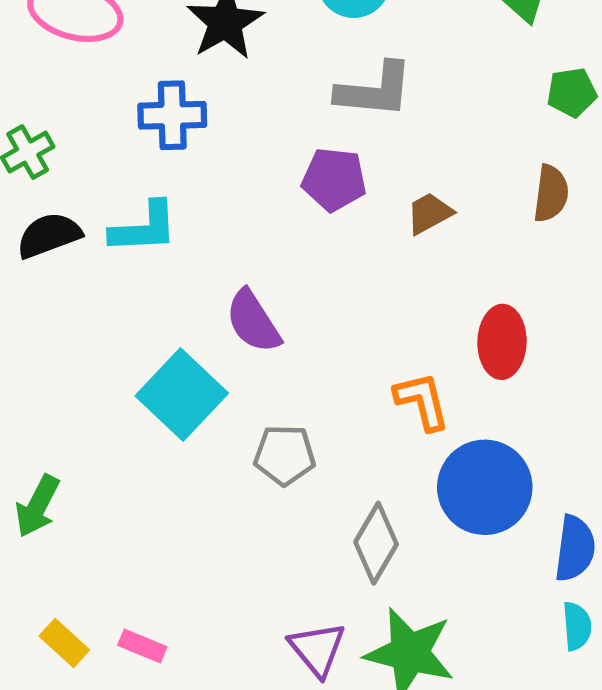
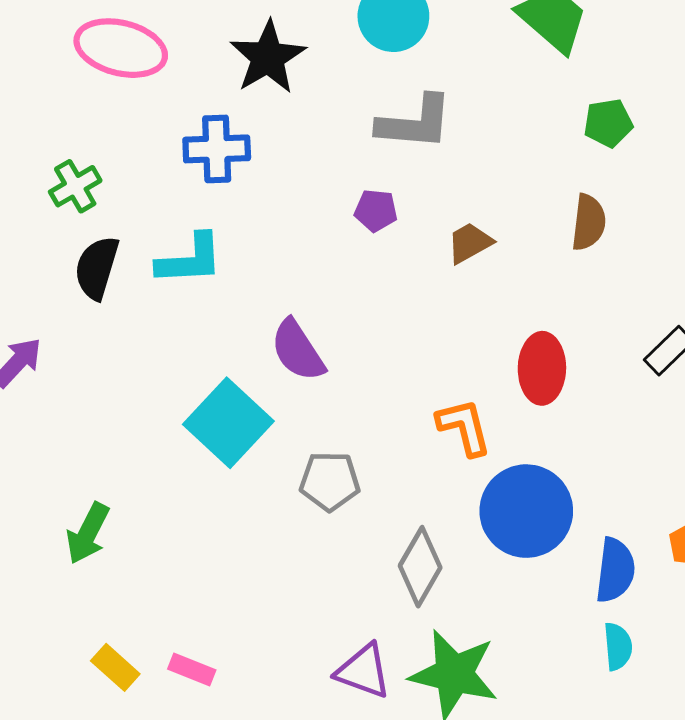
purple pentagon: (334, 179) -> (376, 210), size x0.7
black semicircle: (49, 235) -> (97, 268), turned -52
purple triangle: (317, 649) -> (363, 671), turned -30

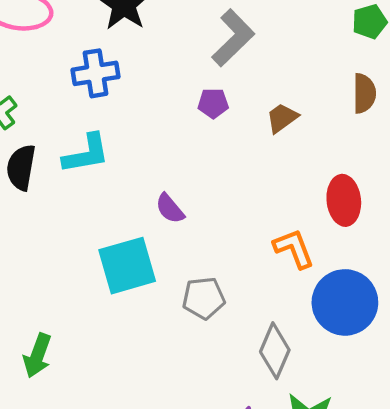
gray L-shape: (415, 123) -> (233, 38), turned -42
purple semicircle: (298, 350) -> (170, 209), size x0.7
cyan square: (228, 423) -> (127, 266), turned 38

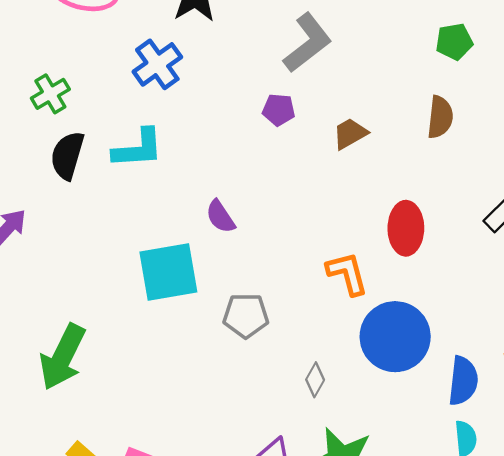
blue cross: (96, 73) -> (157, 64), turned -33
gray diamond: (275, 351) -> (315, 380), size x0.6
green arrow: (37, 356) -> (63, 357), size x1.4

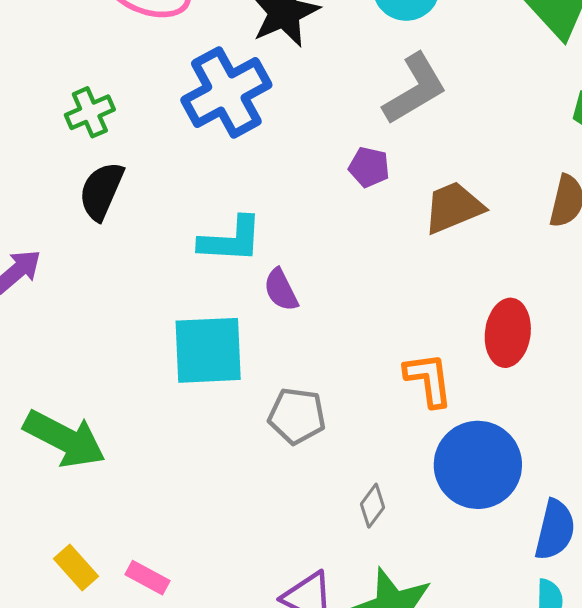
blue cross: (157, 64) -> (226, 92), size x1.4
brown trapezoid: (350, 134) -> (453, 207), size x1.4
cyan L-shape: (138, 149) -> (231, 240), moved
green arrow: (63, 357) -> (65, 439), turned -96

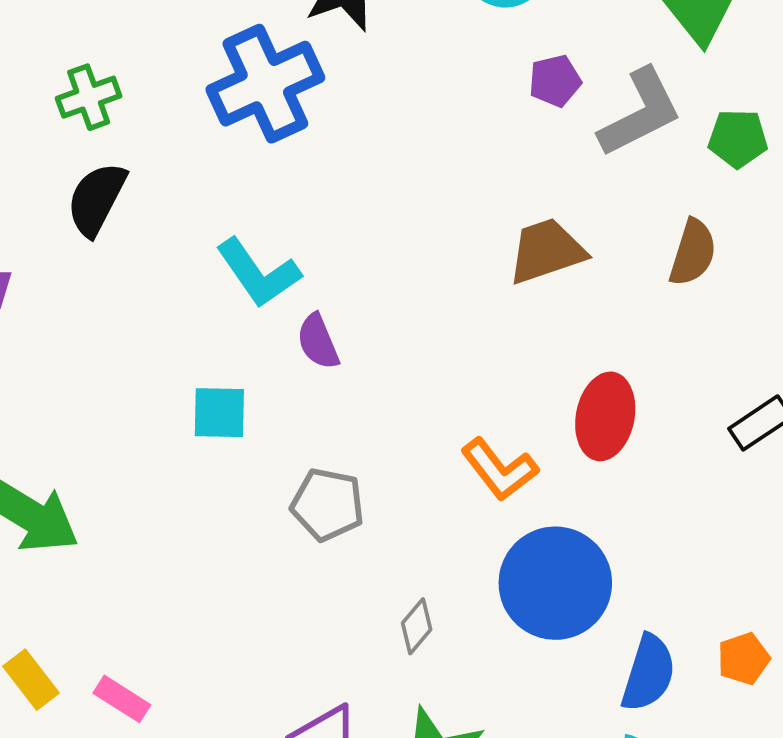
gray L-shape: (415, 89) -> (640, 113), moved
purple pentagon: (369, 167) -> (555, 81), moved, turned -30
cyan L-shape: (231, 240) -> (258, 273), turned 48
cyan square: (208, 350) -> (219, 413), size x0.6
orange L-shape: (429, 380) -> (499, 469), turned 146

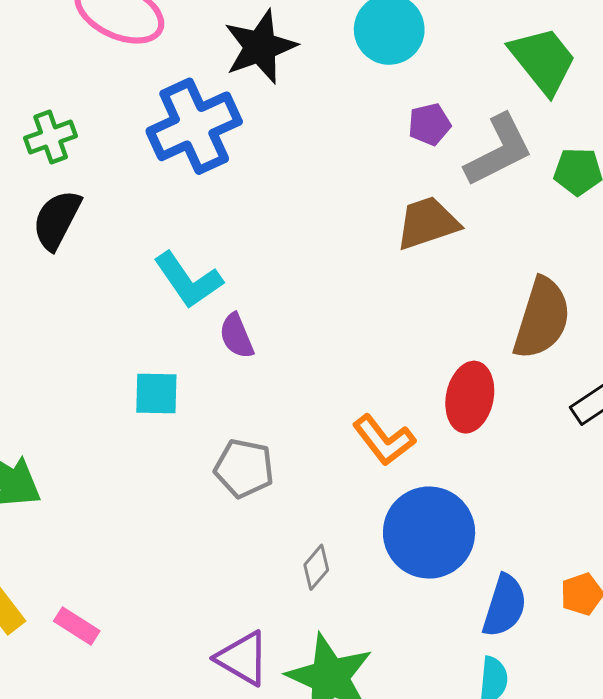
brown trapezoid: (547, 251) -> (427, 223), moved
brown semicircle: (693, 253) -> (542, 318), moved, size x1.5

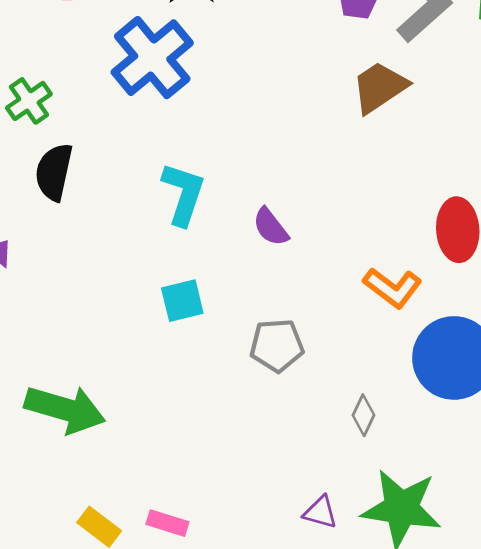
cyan L-shape: (188, 280) -> (183, 194), turned -112
purple semicircle: (237, 336) -> (271, 227), moved
purple triangle: (243, 658) -> (320, 512), size x0.7

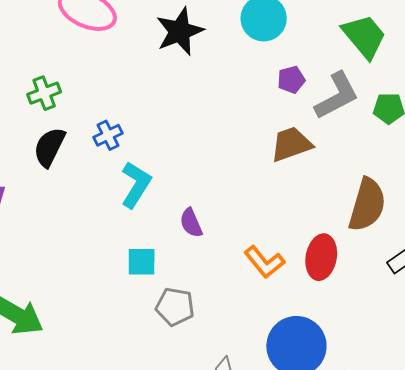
blue cross: (152, 58) -> (108, 135), moved, size x0.5
orange L-shape: (393, 288) -> (264, 262), moved
cyan square: (182, 301) -> (142, 262), moved

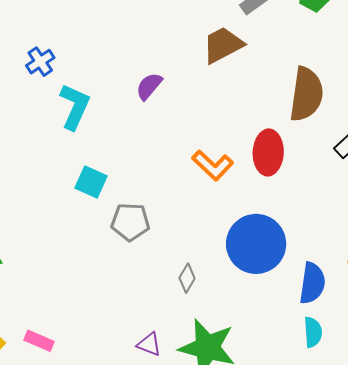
purple semicircle: (191, 223) -> (149, 86), moved, turned 72
cyan square: (142, 262) -> (91, 182), turned 32

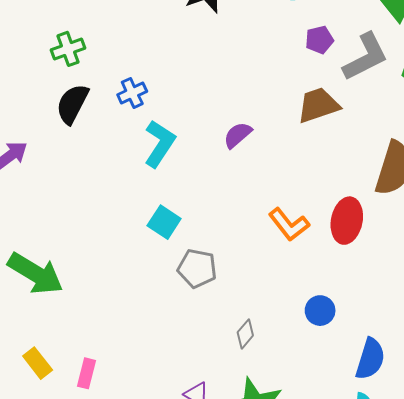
blue circle: (256, 244) -> (320, 311), size x0.5
pink rectangle: (39, 341) -> (86, 373), turned 72

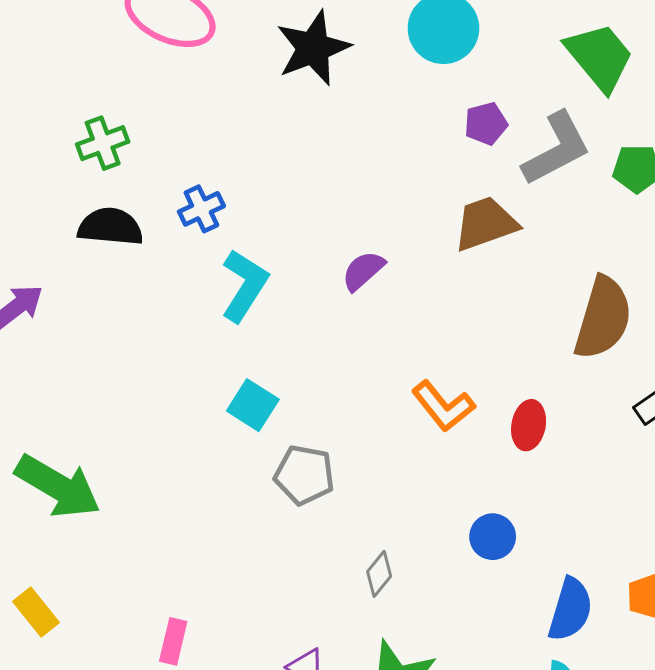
black semicircle: (72, 104) -> (110, 227), turned 69
red ellipse: (347, 221) -> (529, 425), moved, size x0.7
yellow rectangle: (38, 363) -> (36, 612), moved
pink rectangle: (86, 373) -> (173, 641), moved

